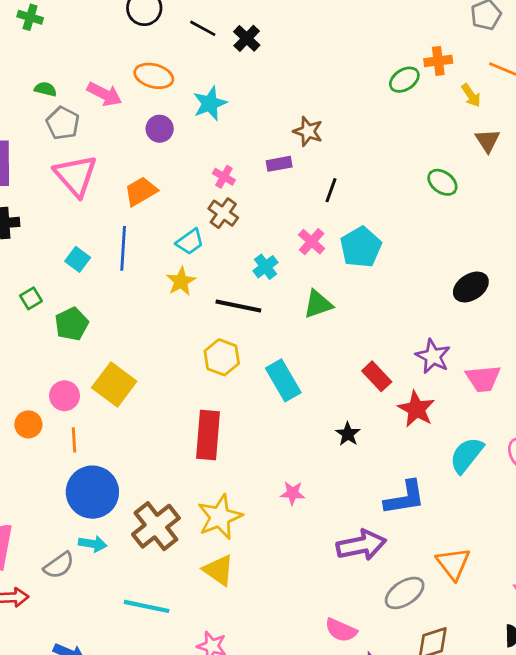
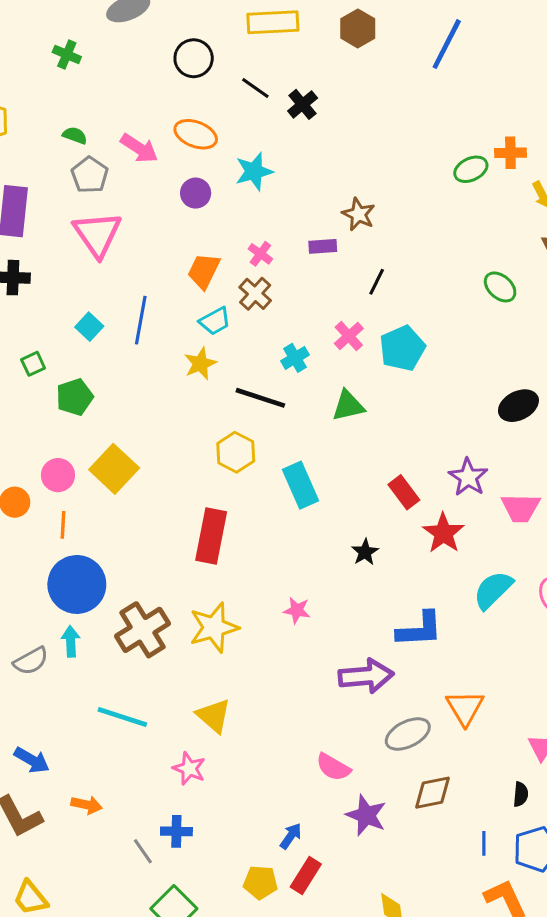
orange trapezoid: (141, 191) -> (204, 271), moved, turned -40
cyan arrow: (93, 544) -> (71, 641), turned -108
yellow triangle: (219, 570) -> (214, 716), moved

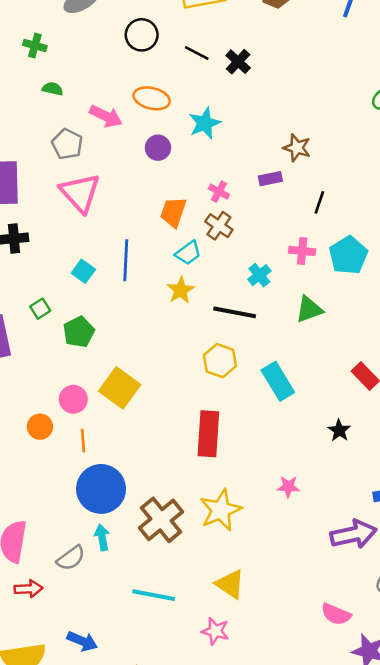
green semicircle: (75, 135) -> (53, 89), moved
pink cross: (349, 336) -> (302, 251), turned -35

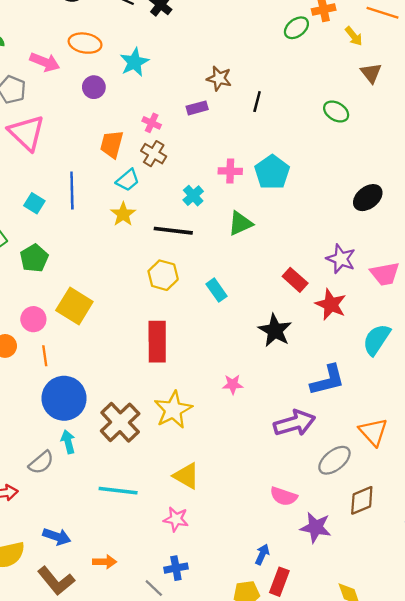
black line: (319, 202) -> (257, 102), moved
cyan rectangle: (278, 381) -> (217, 290), size x0.7
black star: (339, 430) -> (275, 330), size x1.6

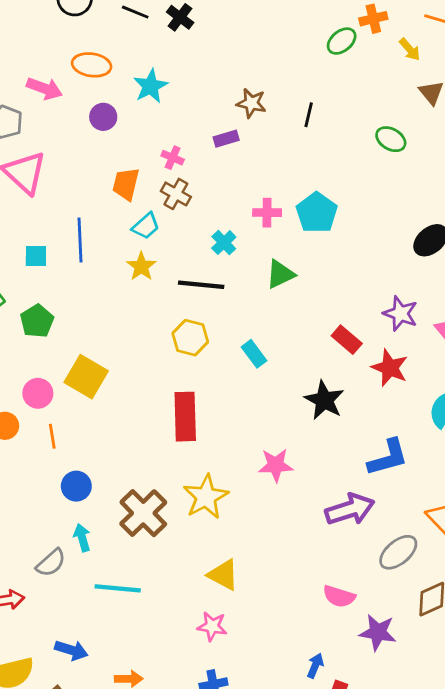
black line: (257, 102) -> (309, 115), moved
cyan square: (34, 203) -> (36, 256), turned -30
pink star: (233, 384) -> (276, 465), size x1.4
blue circle: (64, 398) -> (76, 486), size x0.6
cyan line: (118, 491) -> (118, 588), moved

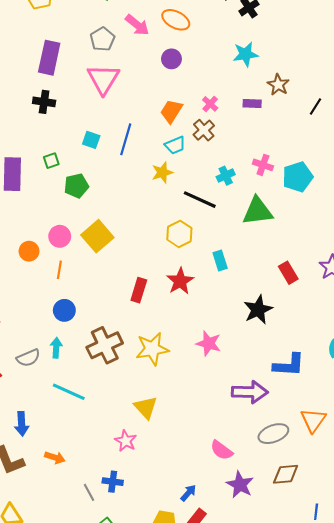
cyan star: (151, 86) -> (246, 54), moved
green triangle: (280, 274) -> (257, 211), size x1.4
red star: (390, 368) -> (180, 281), moved
red rectangle: (185, 417) -> (139, 290), moved, size x0.7
blue arrow: (71, 650) -> (22, 424), turned 50

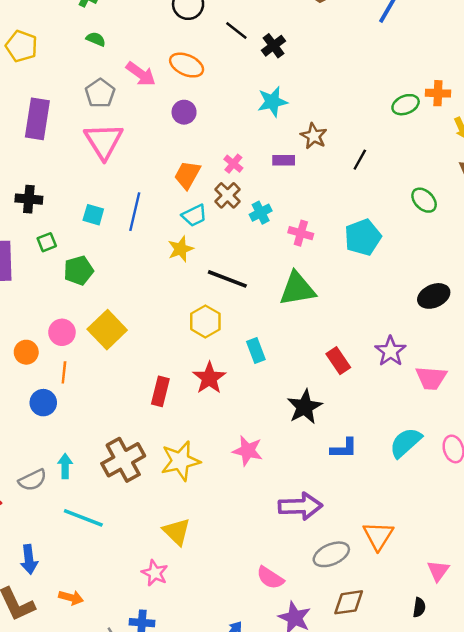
black cross: (44, 102) -> (29, 199), moved
cyan cross: (226, 176) -> (261, 213), moved
cyan pentagon: (298, 177) -> (363, 237), moved
blue circle: (64, 310) -> (43, 403), moved
blue L-shape: (289, 365) -> (344, 448), moved, size x0.7

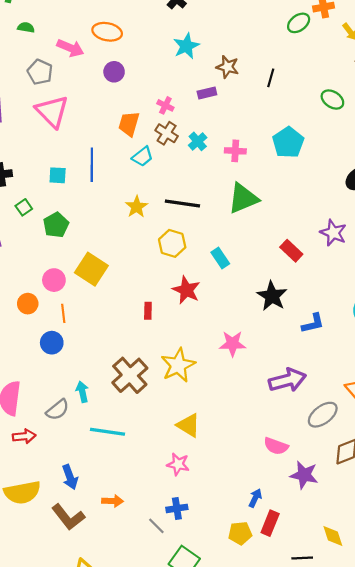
yellow star: (181, 249) -> (137, 207), moved
red rectangle: (160, 391) -> (148, 311), size x0.7

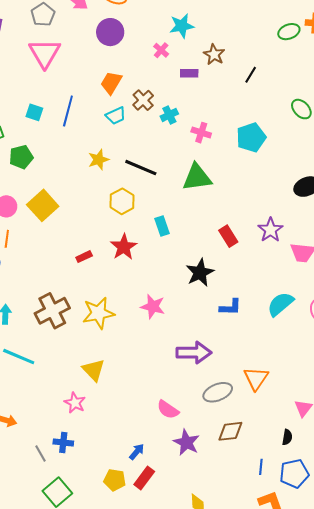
purple circle: (114, 72) -> (110, 32), size x1.4
pink cross: (165, 105) -> (161, 50), moved
red rectangle: (148, 311) -> (84, 257), turned 49

